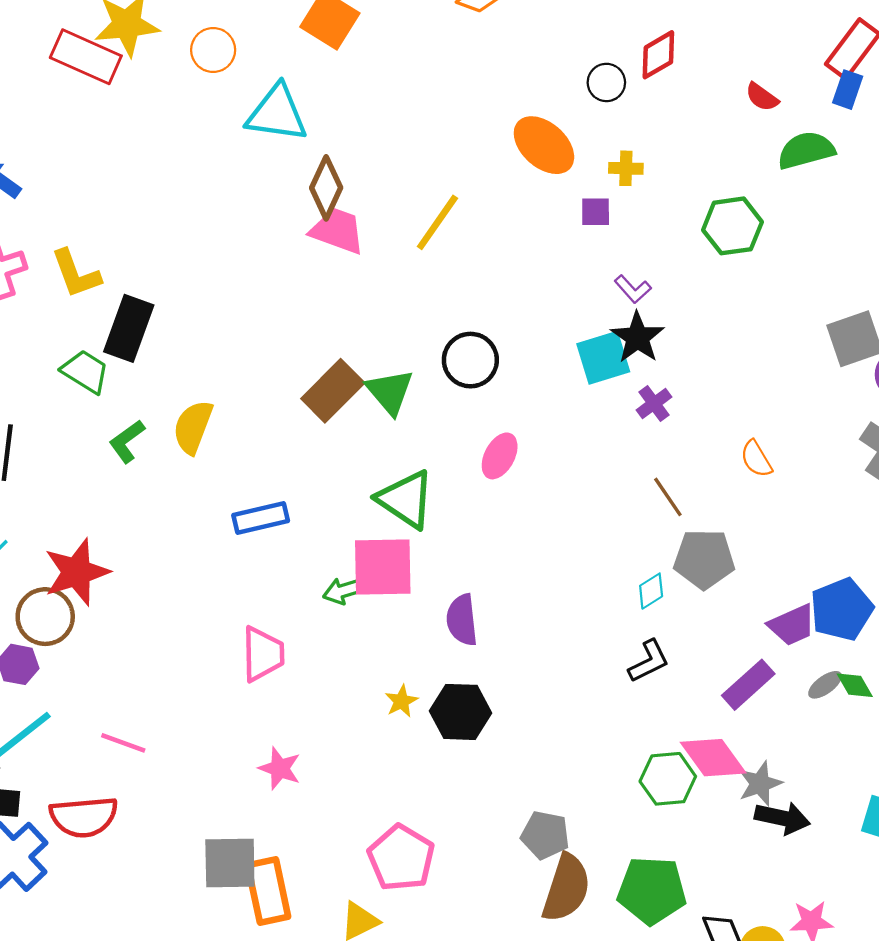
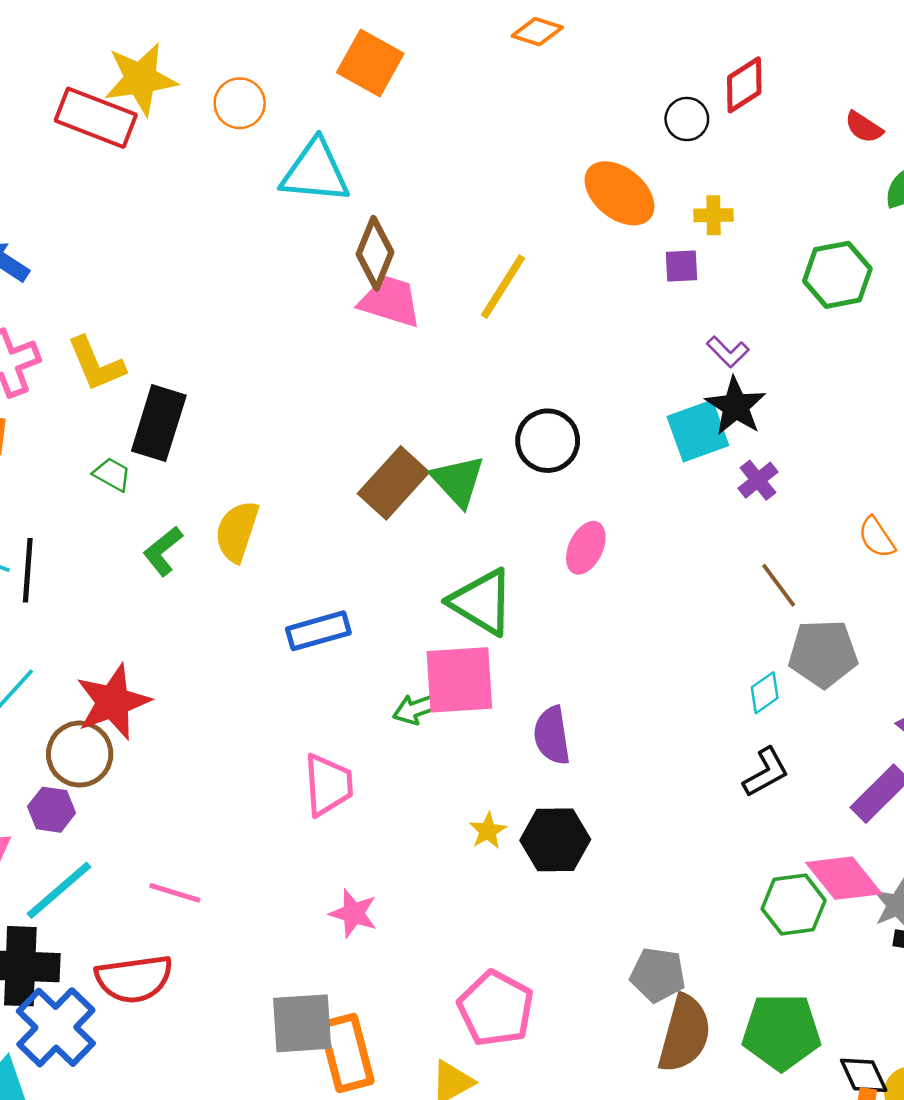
green trapezoid: (85, 372) -> (112, 474), size x0.7

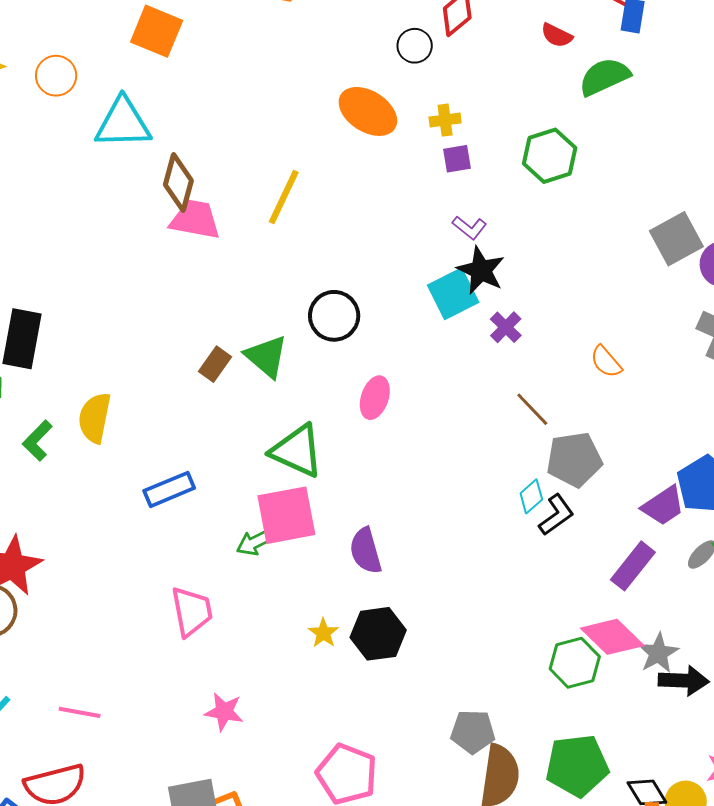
purple square: (681, 266) -> (457, 159), moved
brown rectangle: (393, 483) -> (215, 364), size x0.6
black L-shape: (766, 772) -> (556, 515), moved

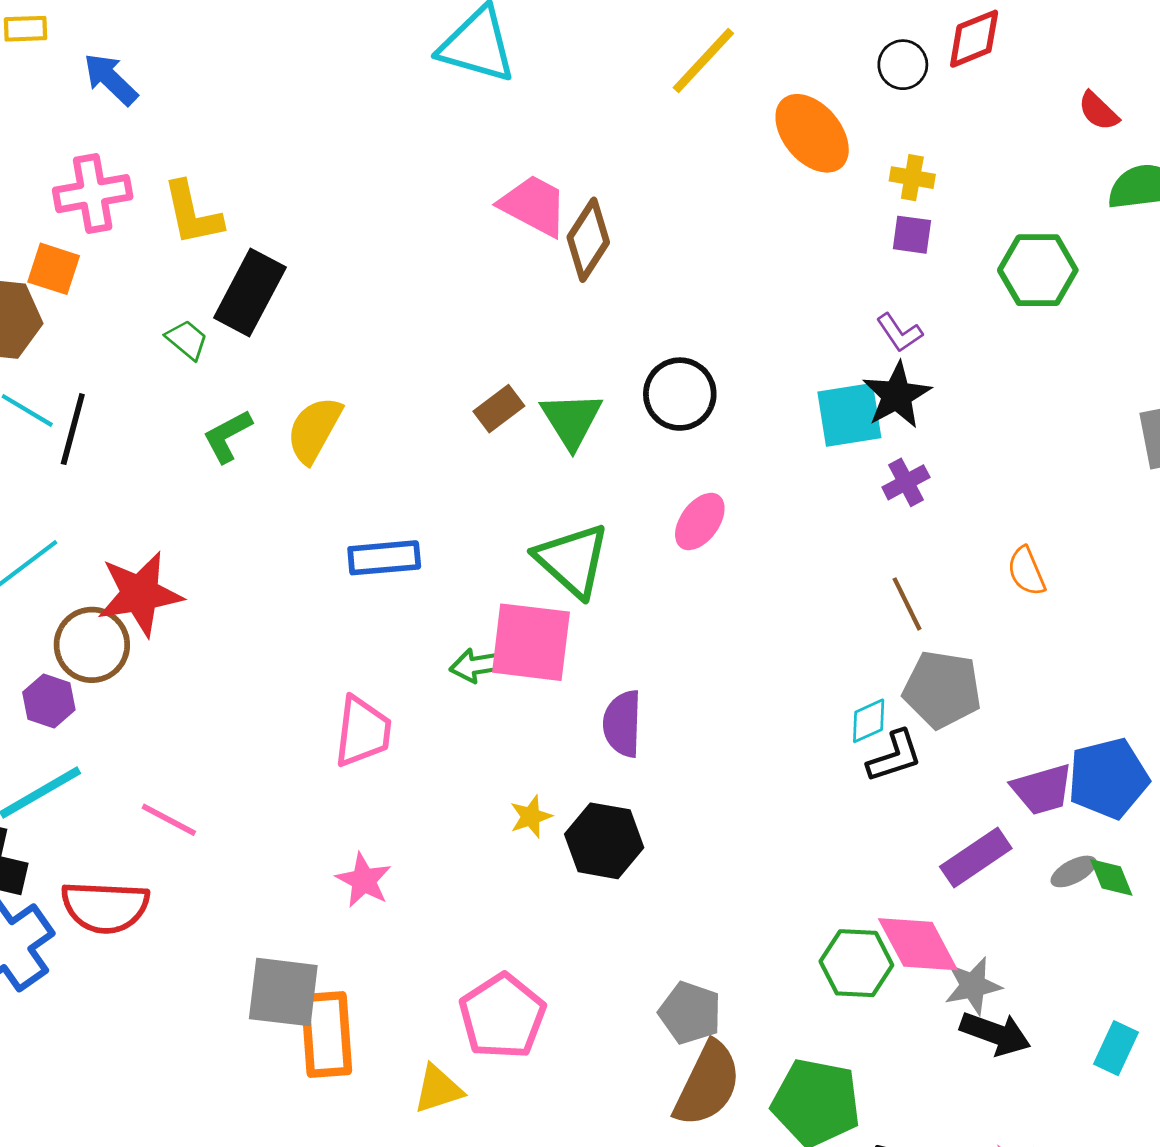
brown diamond: (178, 183) -> (588, 240), moved
yellow line: (284, 197) -> (703, 61), moved

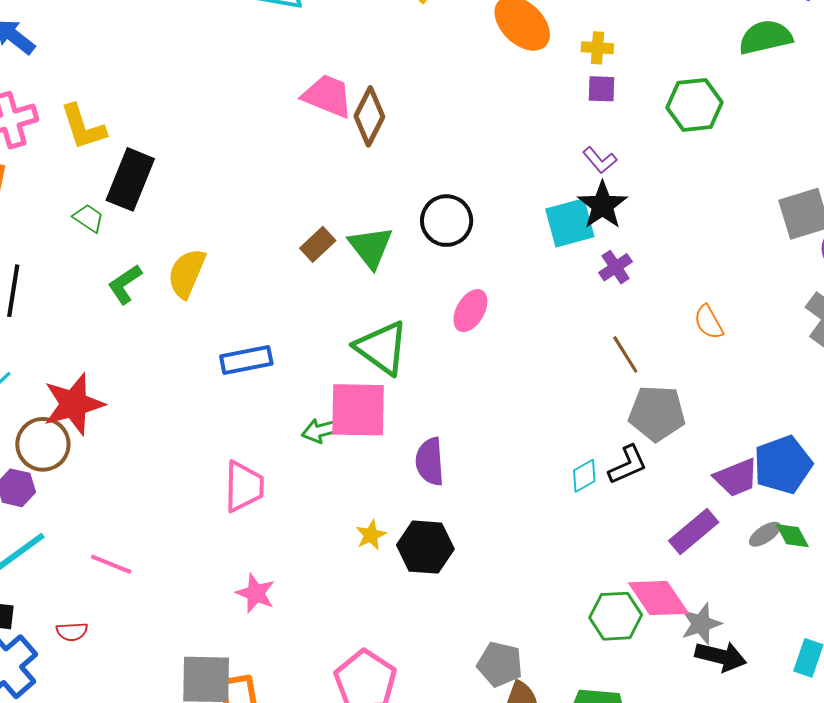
cyan diamond: (869, 721) -> (584, 476), moved
red semicircle: (105, 907) -> (72, 632), size x0.5

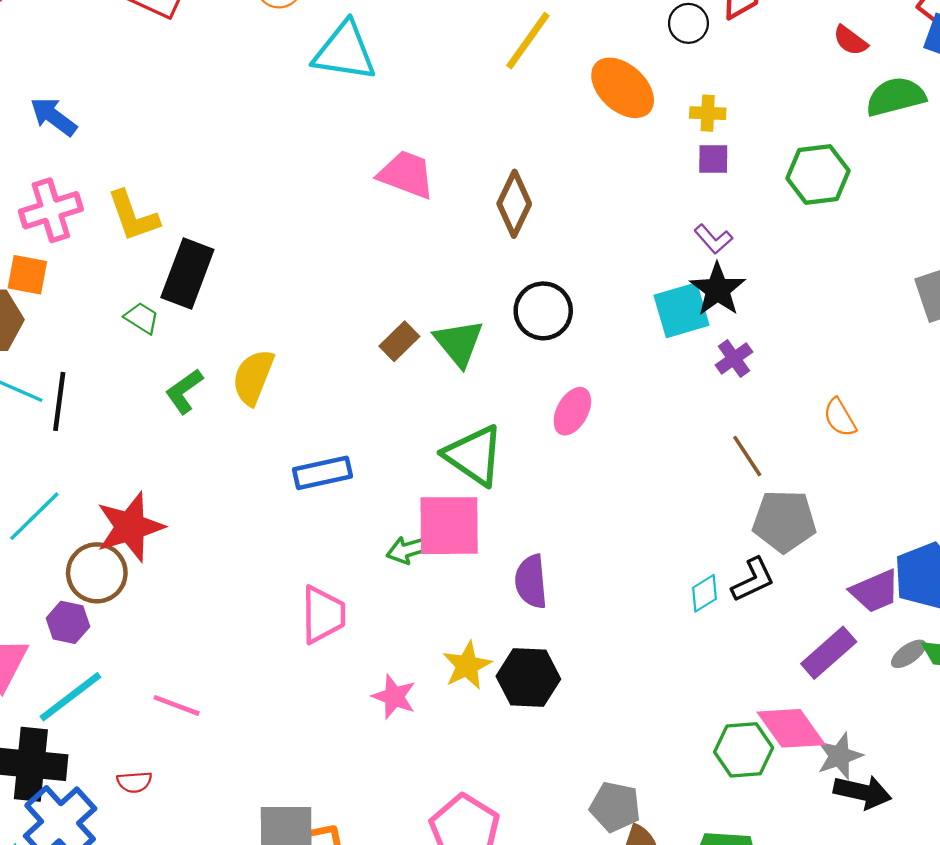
brown diamond: (369, 116) -> (514, 204), moved
yellow star: (371, 535) -> (467, 666), size x1.4
pink star: (256, 593) -> (394, 697), moved

